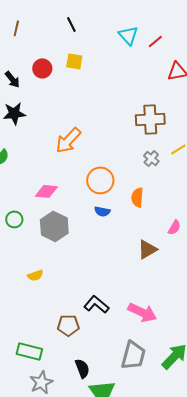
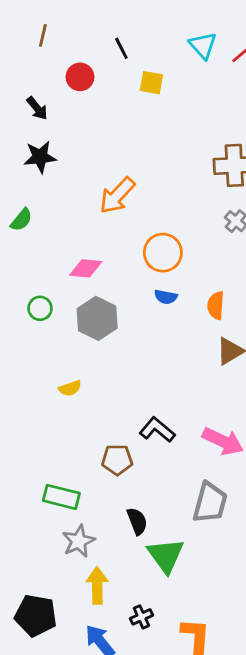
black line: (71, 24) -> (121, 48), moved
yellow square: (74, 61) -> (151, 83), moved
red circle: (42, 68) -> (80, 77), moved
orange semicircle: (137, 197) -> (216, 305), moved

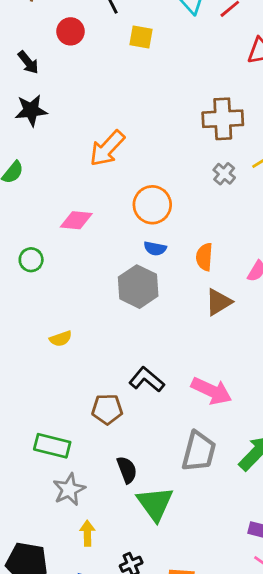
gray hexagon: (97, 318) -> (138, 287), moved
yellow arrow: (97, 585) -> (87, 533), size x0.7

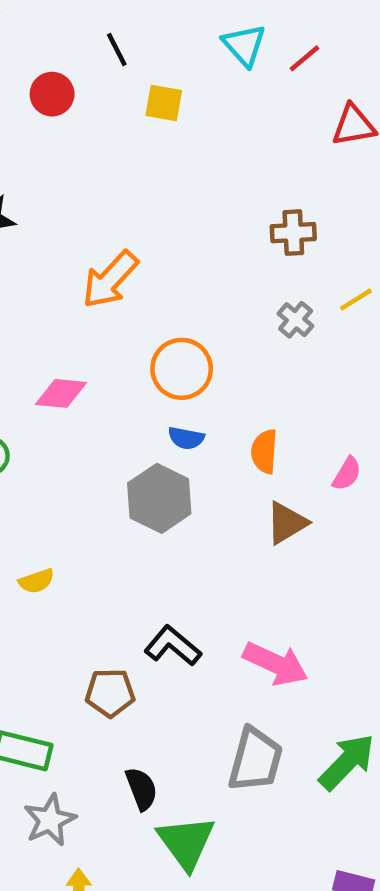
brown cross: (223, 119) -> (293, 233), size x0.7

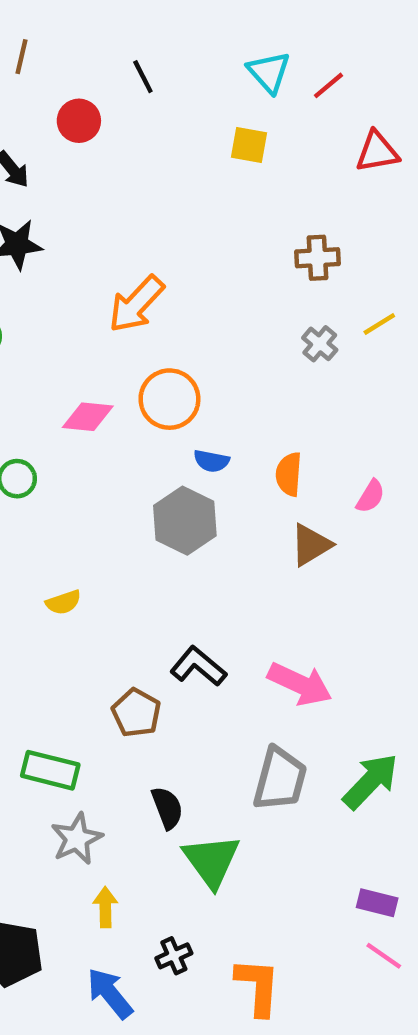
yellow square: (164, 103) -> (249, 145), moved
orange circle: (182, 369) -> (169, 399), moved
brown pentagon: (110, 693) -> (136, 713), turned 30

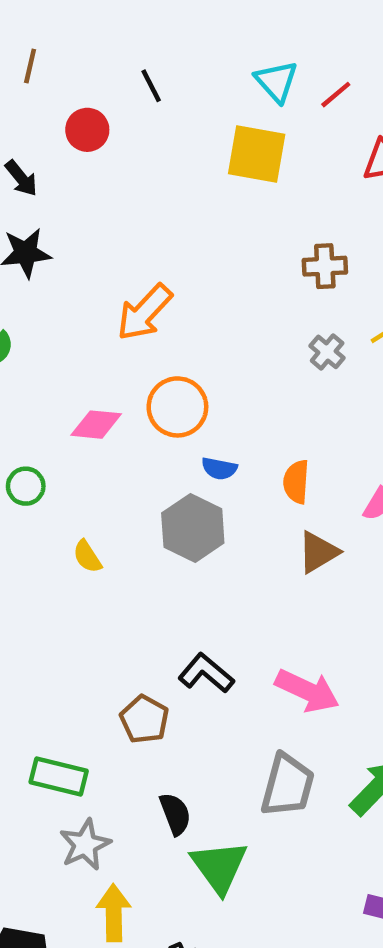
yellow square: (249, 145) -> (257, 154), size x1.6
yellow semicircle: (63, 602) -> (87, 557), moved, turned 76
yellow arrow: (105, 907) -> (114, 913), size x1.4

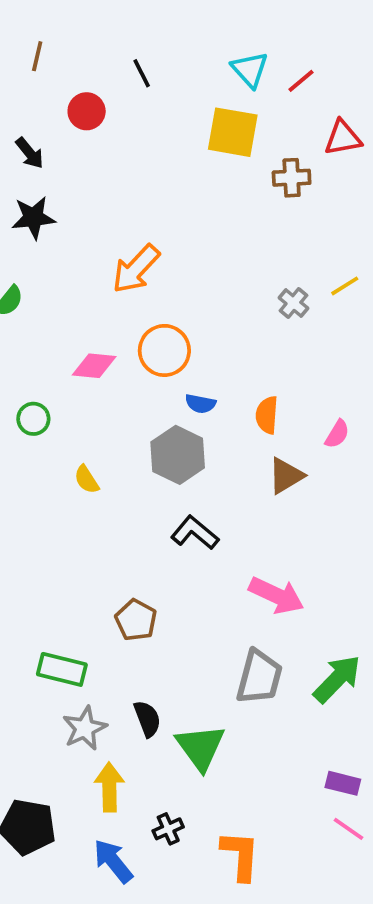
brown cross: (325, 266) -> (292, 178), moved
black L-shape: (206, 673) -> (195, 533), moved
black semicircle: (175, 814) -> (147, 719), moved

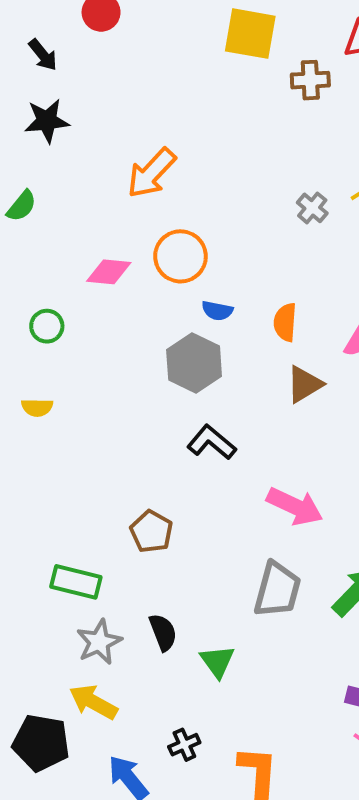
yellow semicircle: (87, 480) -> (37, 408), moved, turned -56
green triangle: (200, 747) -> (217, 661), size x0.7
yellow arrow: (109, 787) -> (93, 702), moved, turned -60

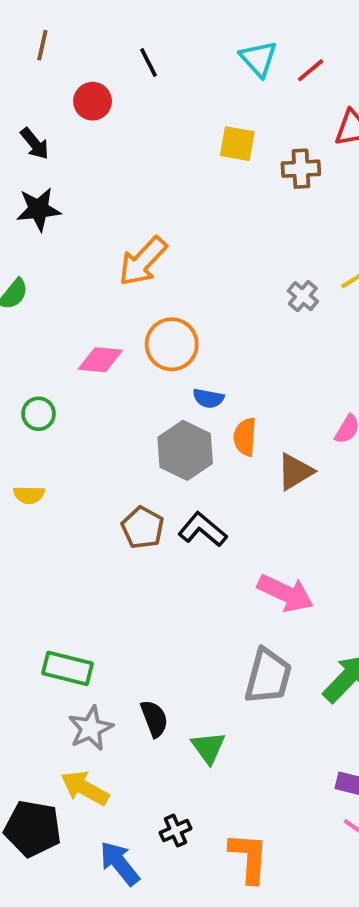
yellow square: (250, 34) -> (237, 144), moved, size x0.7
orange semicircle: (285, 322) -> (245, 437), moved
brown pentagon: (151, 532) -> (143, 528), moved

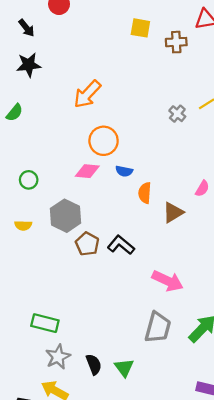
pink diamond: (100, 360) -> (87, 171), moved
gray hexagon: (185, 450) -> (66, 216), moved
black semicircle: (154, 719) -> (94, 364), moved

